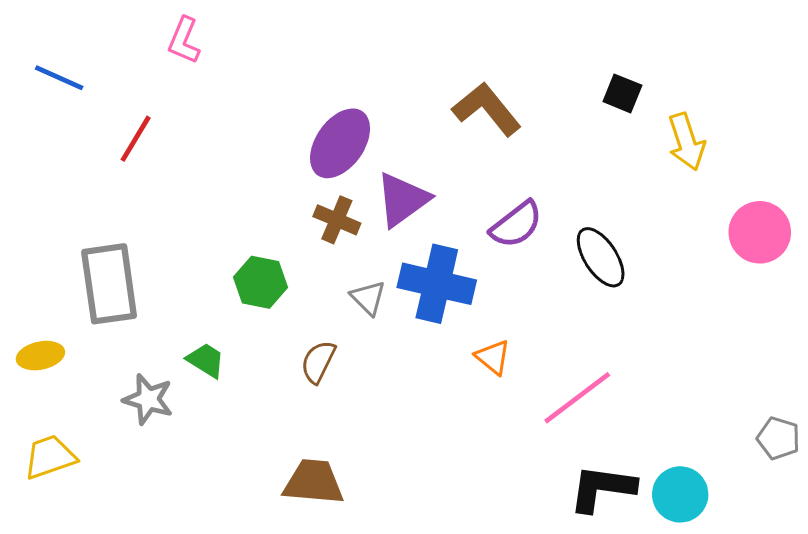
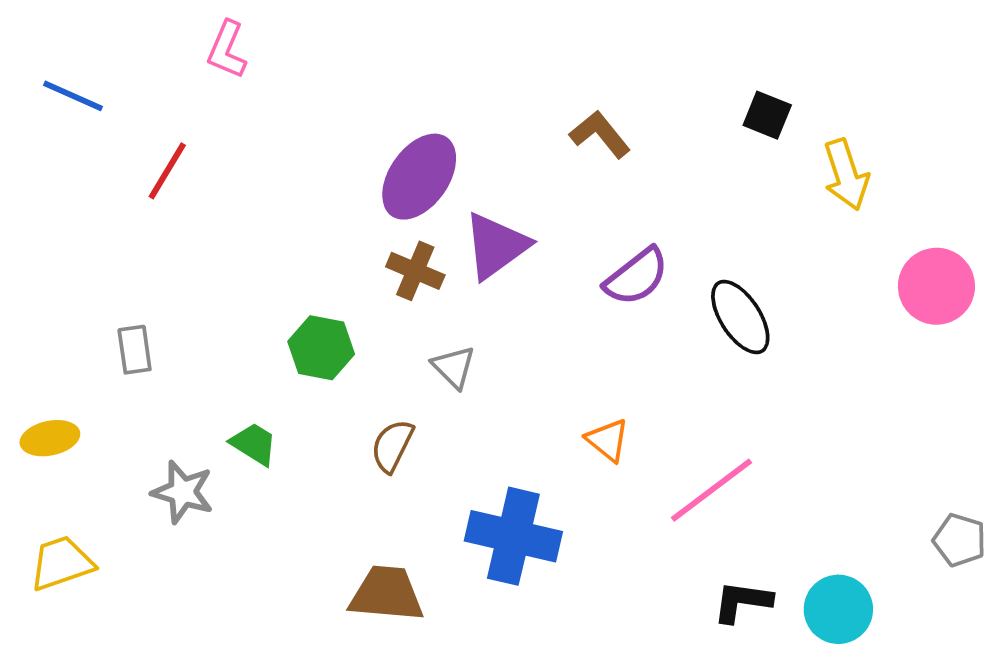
brown L-shape: (487, 109) -> (600, 134), size x0.7
gray rectangle: (109, 284) -> (135, 350), size x0.5
blue cross: (437, 284) -> (513, 536), moved
black L-shape: (602, 488) -> (742, 602), size x0.7

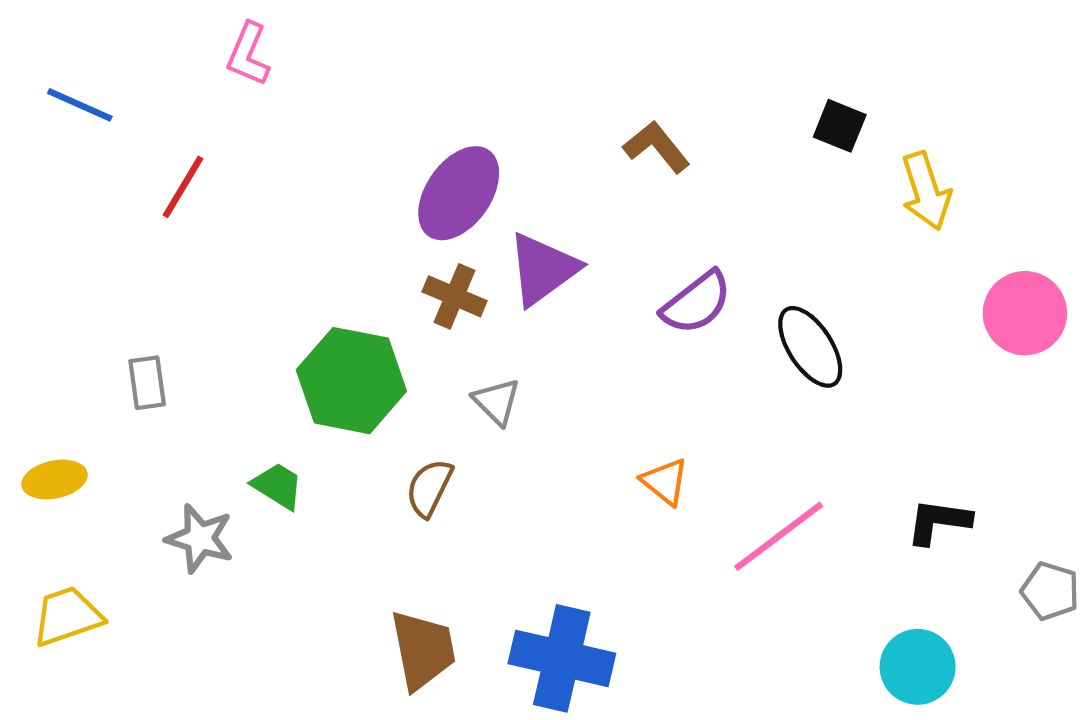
green hexagon: (321, 348) -> (351, 381), size x1.5
blue cross: (513, 536) -> (562, 658), moved
brown trapezoid: (386, 594) -> (423, 650), turned 74
black L-shape: (742, 602) -> (939, 522), moved

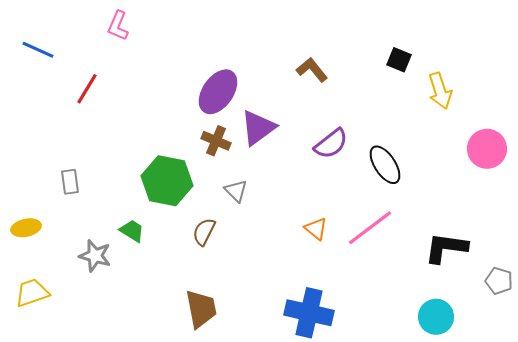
black L-shape: (939, 522) -> (446, 248), size x1.4
pink line: (779, 536) -> (370, 228), moved
blue cross: (562, 658) -> (309, 313), moved

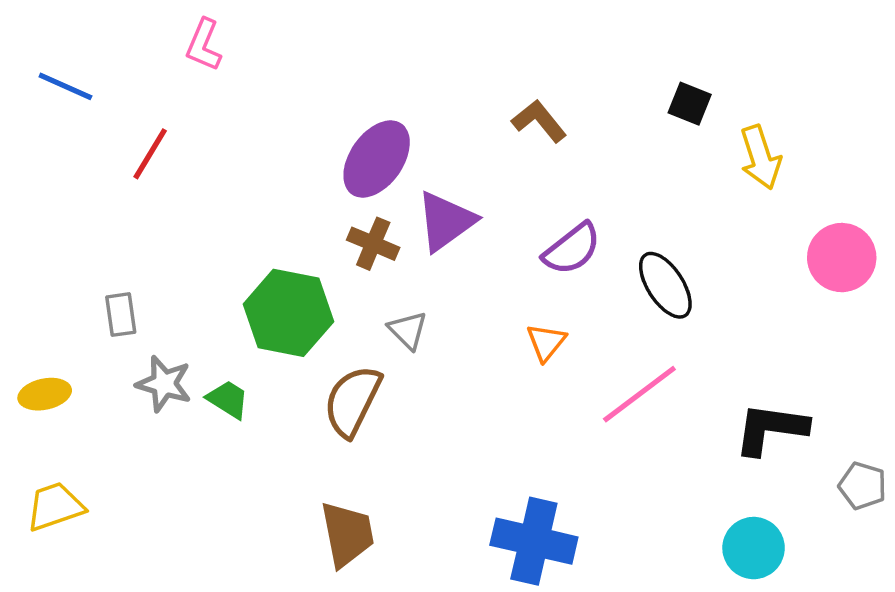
orange triangle: (316, 229) -> (546, 342), moved, turned 30
brown semicircle: (204, 232) -> (352, 401), size x1.5
gray star: (95, 256) -> (164, 384), moved

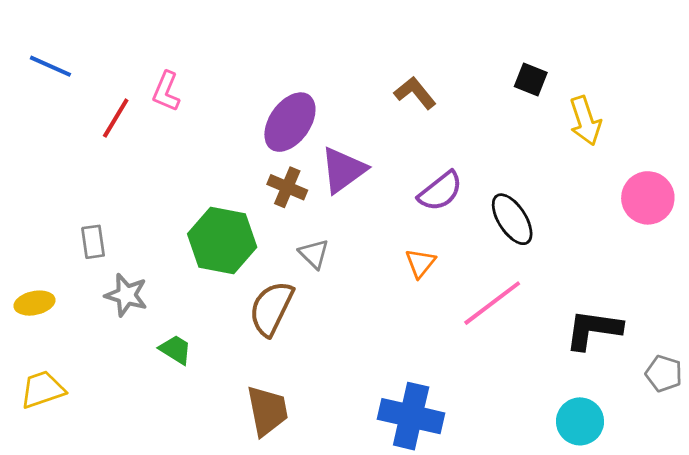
pink L-shape: (204, 45) -> (166, 91), moved
green trapezoid: (228, 399) -> (176, 350), moved

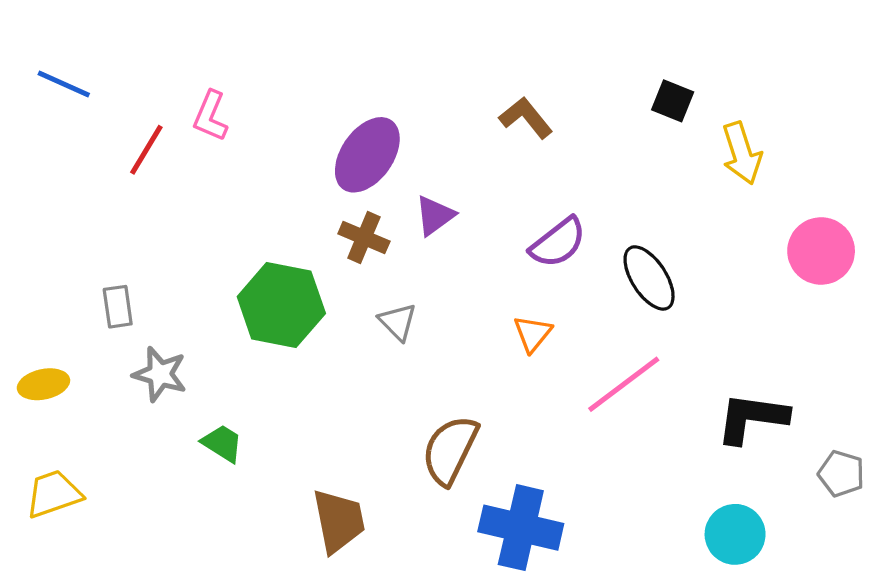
purple triangle: (343, 170) -> (435, 216), size x0.7
brown semicircle: (271, 308) -> (450, 450), moved

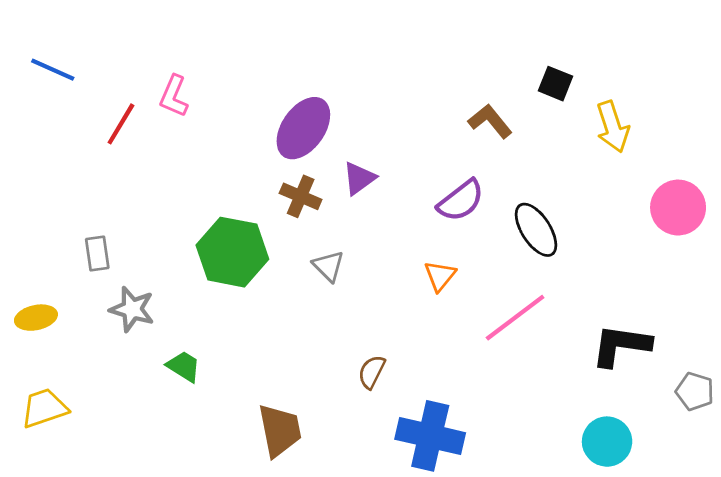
brown L-shape: (526, 118) -> (490, 121), moved
brown semicircle: (450, 450) -> (372, 372), size x0.6

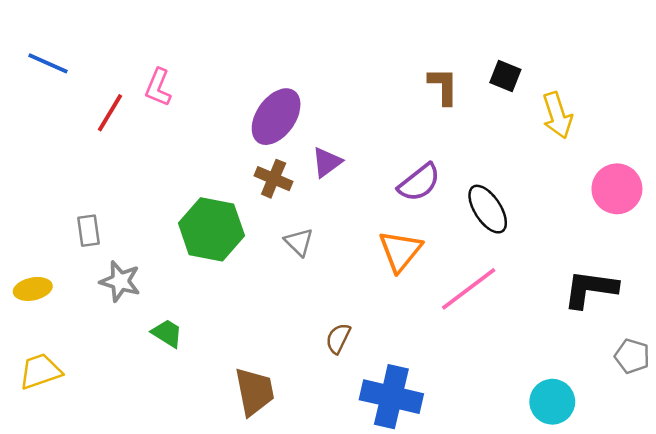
brown L-shape: (490, 121) -> (443, 86), moved, turned 39
orange triangle: (440, 276) -> (400, 251), size x1.5
black L-shape: (621, 345) -> (590, 289), moved

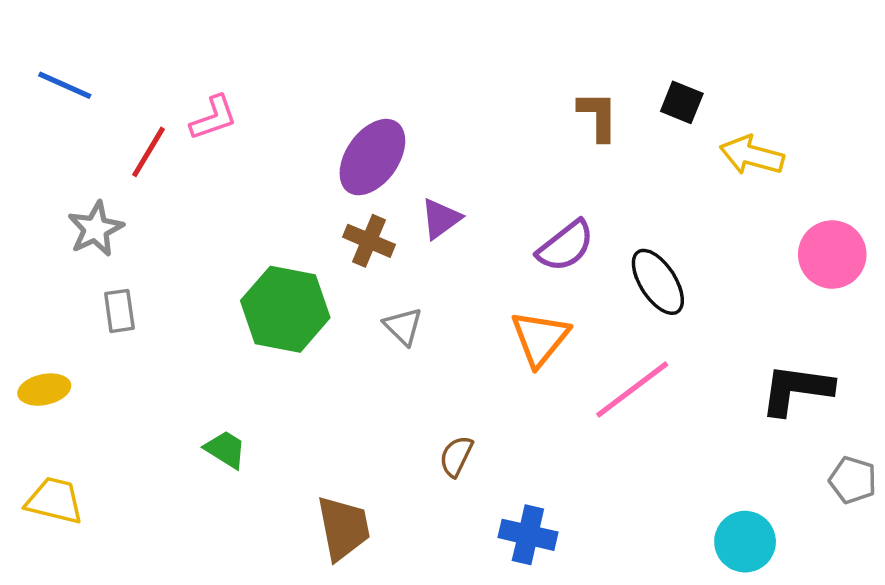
pink L-shape: (158, 87) -> (213, 118), turned -132
yellow arrow: (557, 115) -> (752, 155), turned 123
gray star: (120, 281) -> (96, 229), moved, turned 30
yellow trapezoid: (40, 371) -> (55, 501), turned 33
blue cross: (391, 397) -> (528, 535), size x0.7

